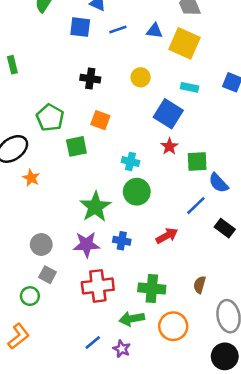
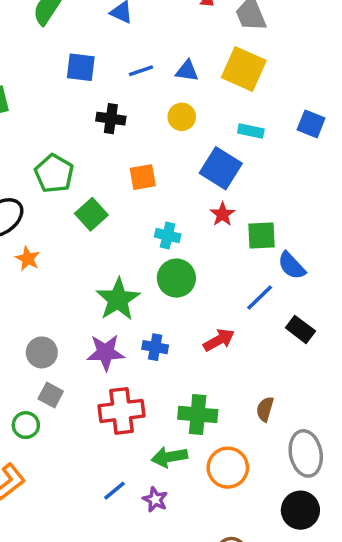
blue square: (80, 27) -> (81, 67), moved
blue line: (118, 30) -> (141, 71), moved
blue triangle: (154, 31) -> (187, 71), moved
orange square: (100, 120) -> (143, 177), moved, turned -30
green square: (76, 146) -> (91, 214), turned -30

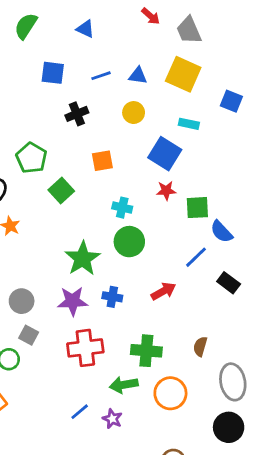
black cross: (111, 119) -> (77, 114), turned -30
blue square: (311, 124) -> (231, 101), moved
red star: (222, 214) -> (166, 191), turned 30

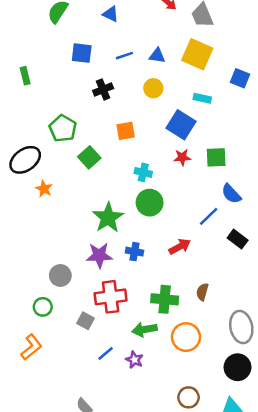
green square: (197, 208) -> (216, 157), moved
gray circle: (22, 301) -> (60, 275), moved
gray square: (29, 335) -> (85, 321), moved
brown semicircle: (200, 346) -> (202, 292), moved

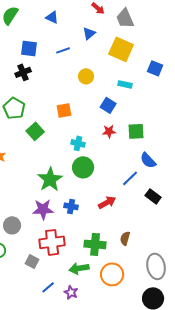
blue triangle: (157, 56) -> (89, 33), moved, turned -48
black cross: (103, 89) -> (23, 72), moved
blue square: (181, 125) -> (108, 105), size x0.7

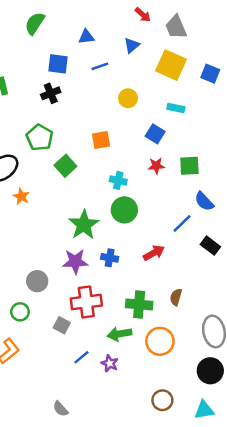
blue triangle: (52, 17) -> (86, 37), moved, turned -32
blue square: (155, 68) -> (210, 74), moved

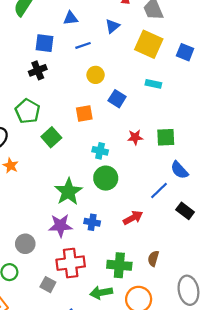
yellow circle: (128, 98) -> (96, 75), moved
blue square: (155, 134) -> (117, 99), moved

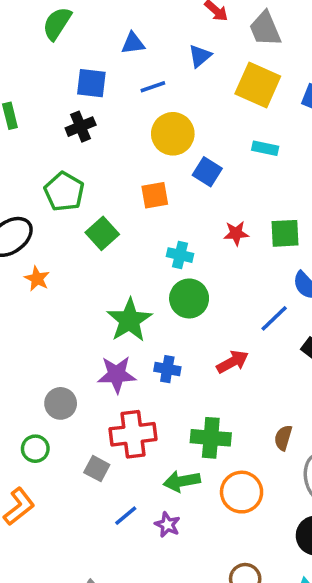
yellow circle: (96, 75) -> (173, 134), size x1.5
brown semicircle: (153, 259) -> (283, 438), moved

